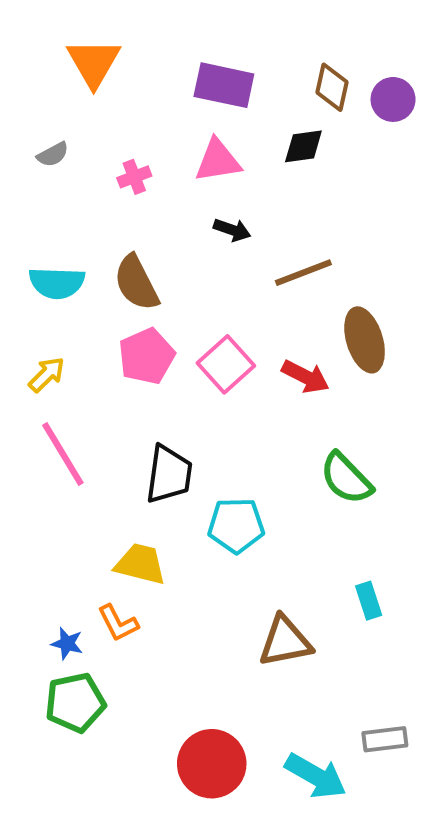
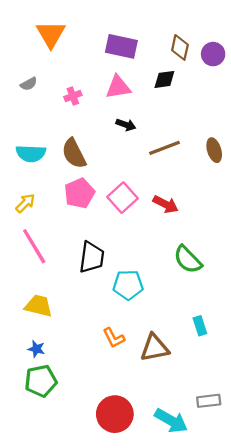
brown ellipse: (365, 340) -> (214, 150), moved, size x0.7
yellow trapezoid: (140, 564) -> (39, 306), moved
orange L-shape: (118, 623) -> (114, 338), moved

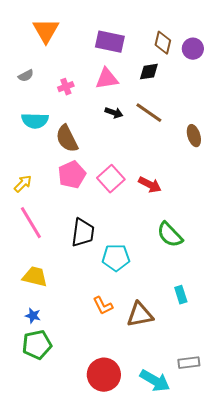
brown line: (164, 148) -> (149, 113), moved, turned 56
cyan semicircle: (31, 153) -> (35, 121), moved

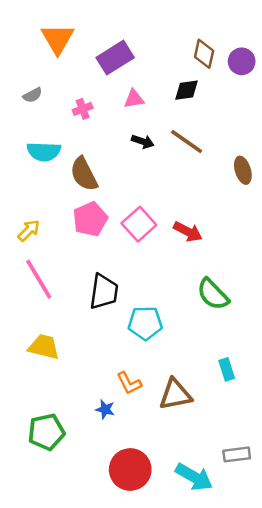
purple rectangle: (110, 42) -> (115, 58), moved, turned -44
pink triangle: (107, 79) -> (134, 99), size x0.7
blue star: (33, 316) -> (105, 409), moved

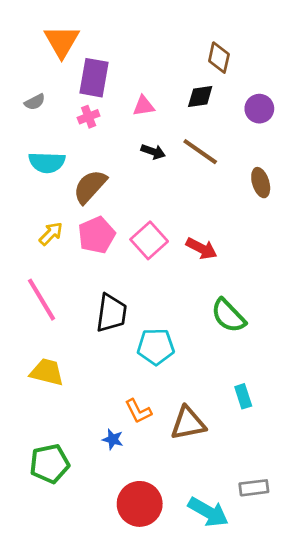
purple rectangle: (115, 58) -> (94, 78), moved, turned -48
purple circle: (242, 61) -> (259, 109), moved
brown semicircle: (84, 174) -> (90, 187), turned 69
yellow arrow: (29, 230) -> (51, 234), moved

